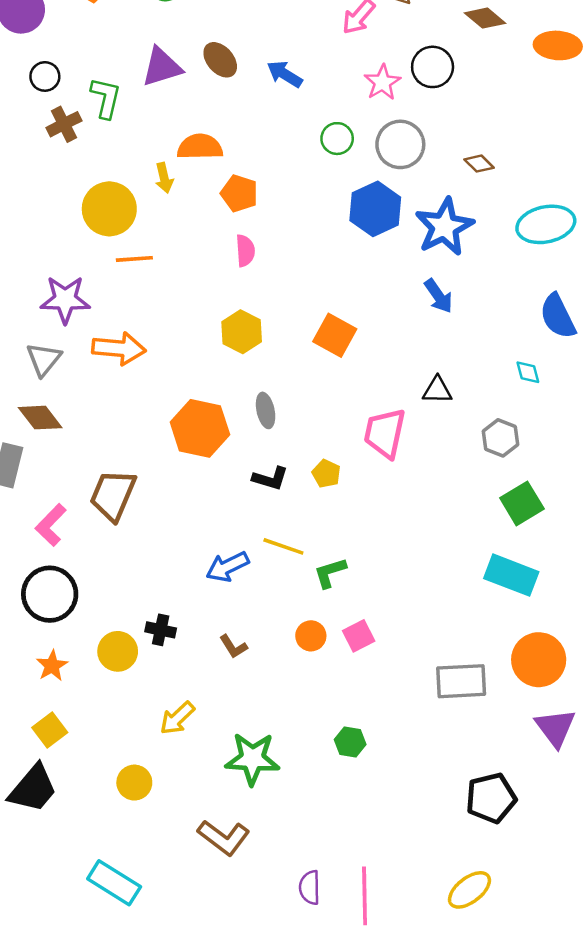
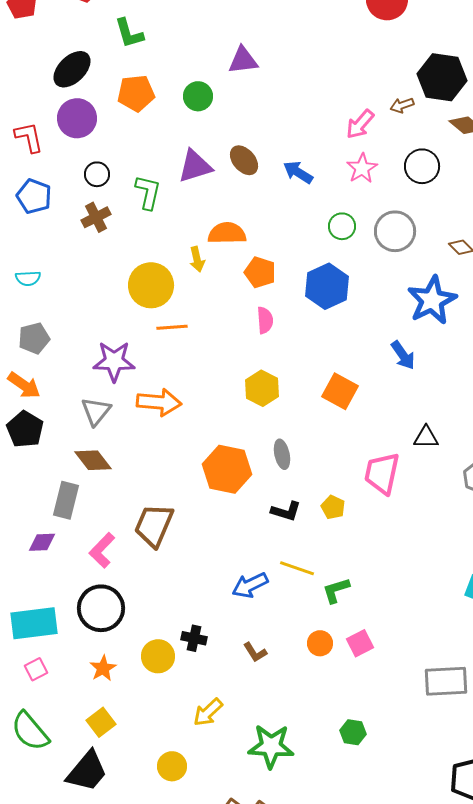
pink star: (382, 82) -> (362, 168), moved
brown cross: (64, 124) -> (96, 217), moved
blue hexagon: (375, 209) -> (327, 286), moved
blue arrow: (438, 296) -> (403, 355), moved

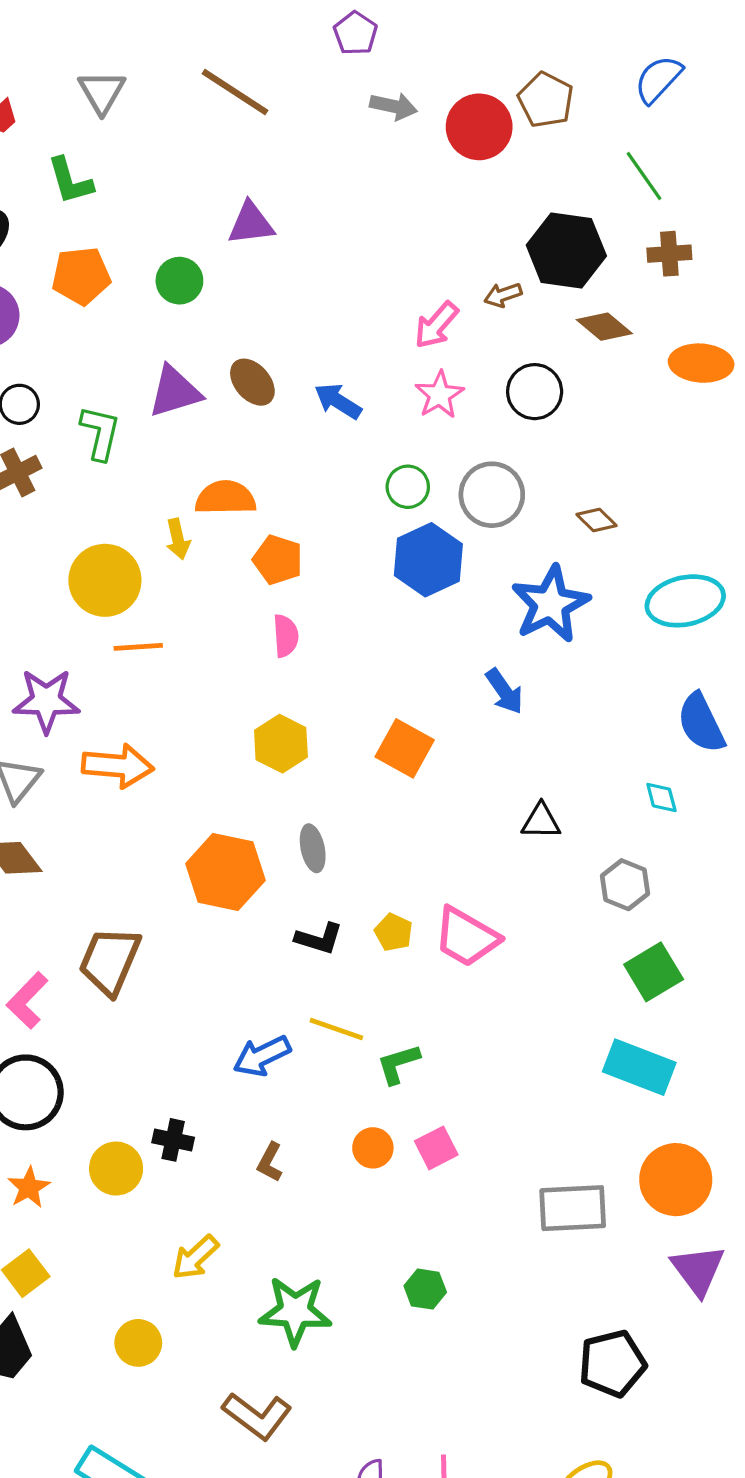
blue hexagon: (327, 286) -> (428, 560), moved
pink trapezoid: (382, 473) -> (466, 937), moved, turned -72
brown L-shape: (255, 652) -> (270, 1162), turned 60

